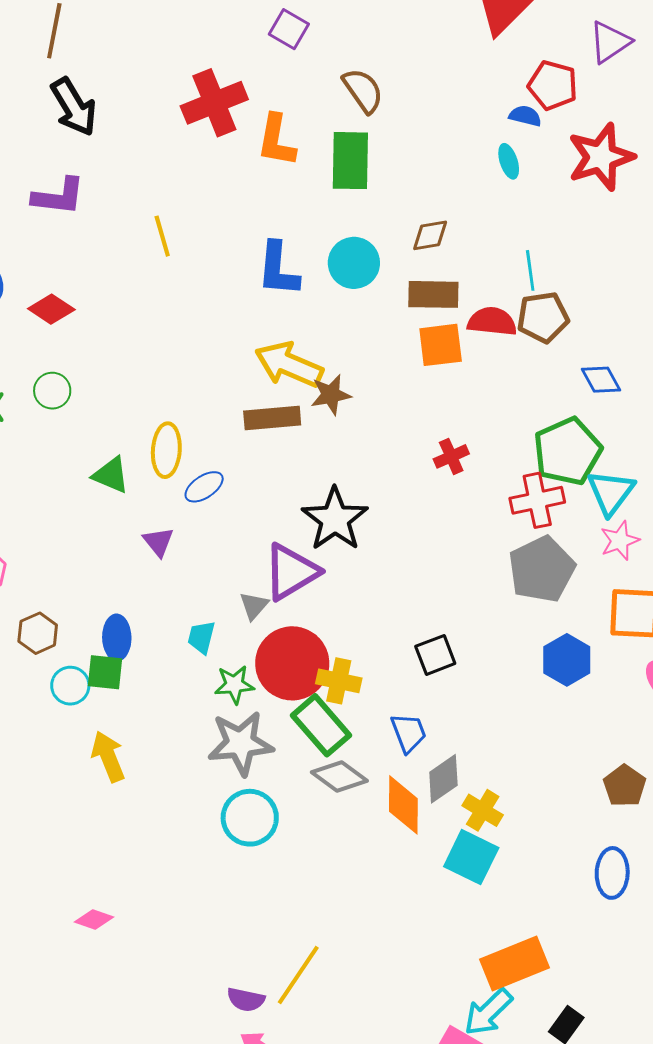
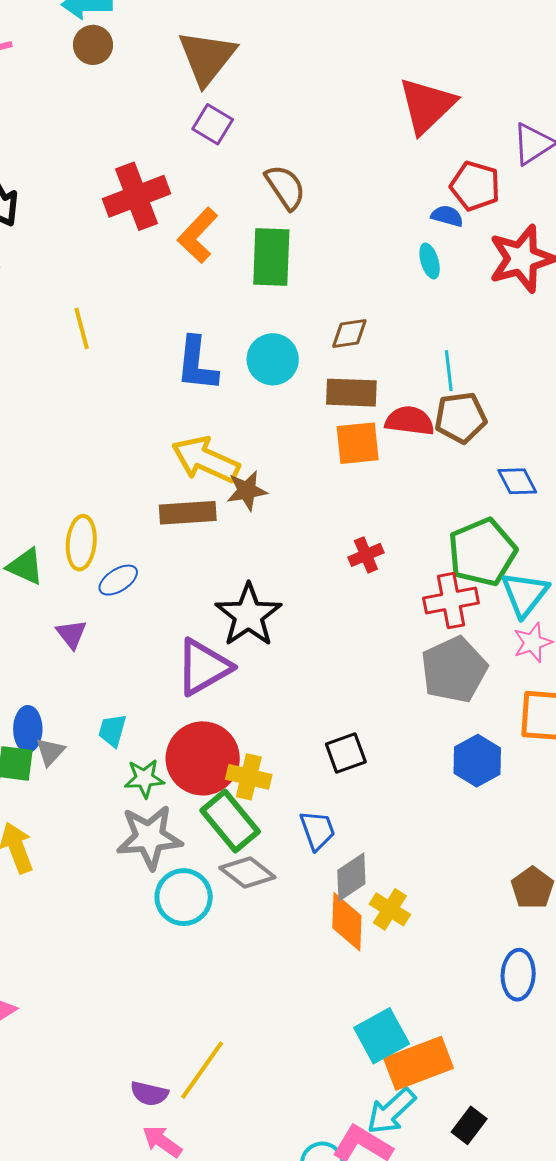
orange L-shape: (276, 140) -> (198, 235), turned 32
gray triangle: (254, 606) -> (50, 752), moved
orange diamond: (403, 805) -> (347, 922), moved
cyan circle: (250, 818) -> (184, 897), moved
cyan square: (471, 857) -> (382, 1036), moved, turned 34

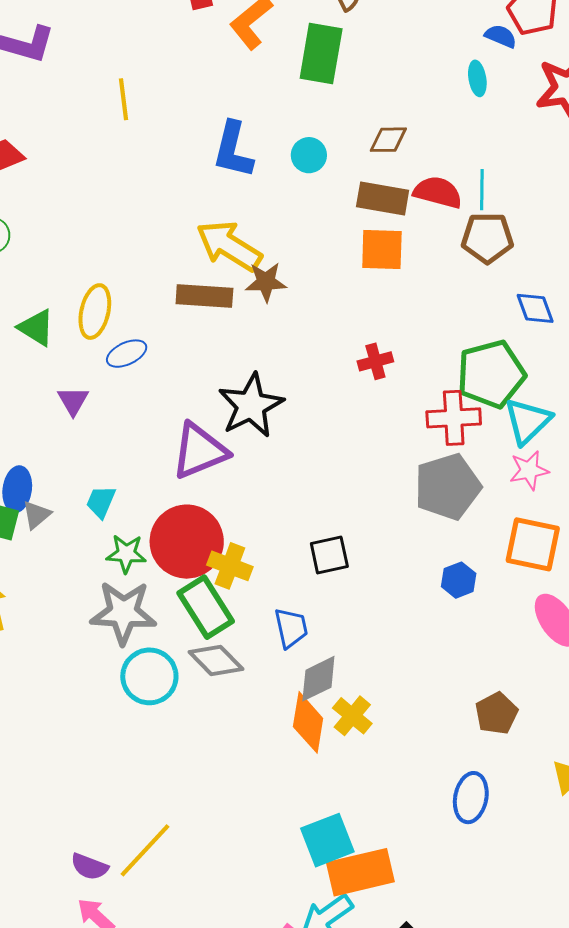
cyan circle: (273, 359) -> (309, 155), size x0.7
red semicircle: (410, 421) -> (438, 192), moved
blue hexagon: (477, 761) -> (459, 580), size x0.7

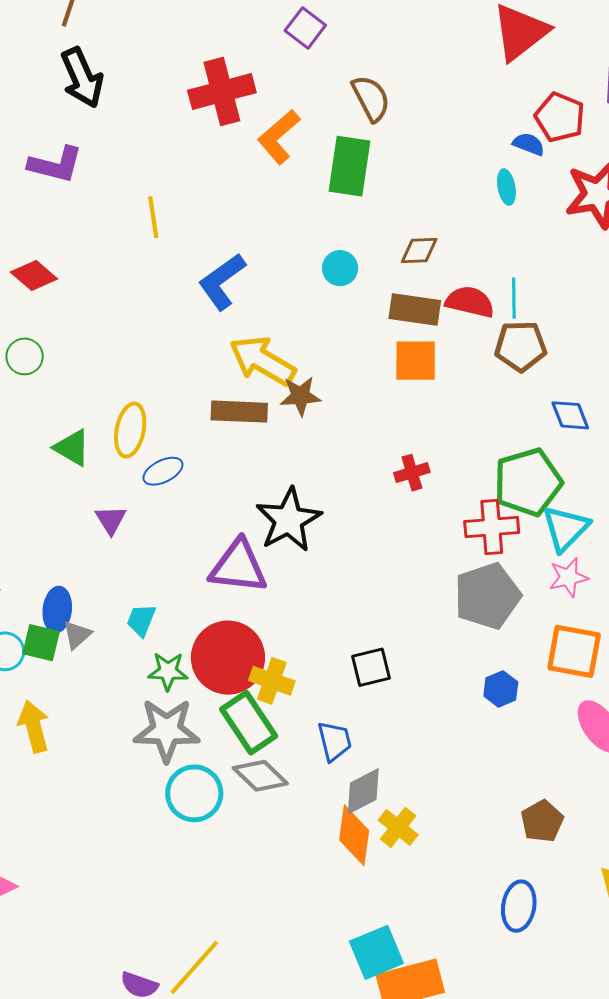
blue L-shape: (233, 150) -> (222, 282), moved, turned 42
purple triangle: (200, 451) -> (238, 567), turned 30

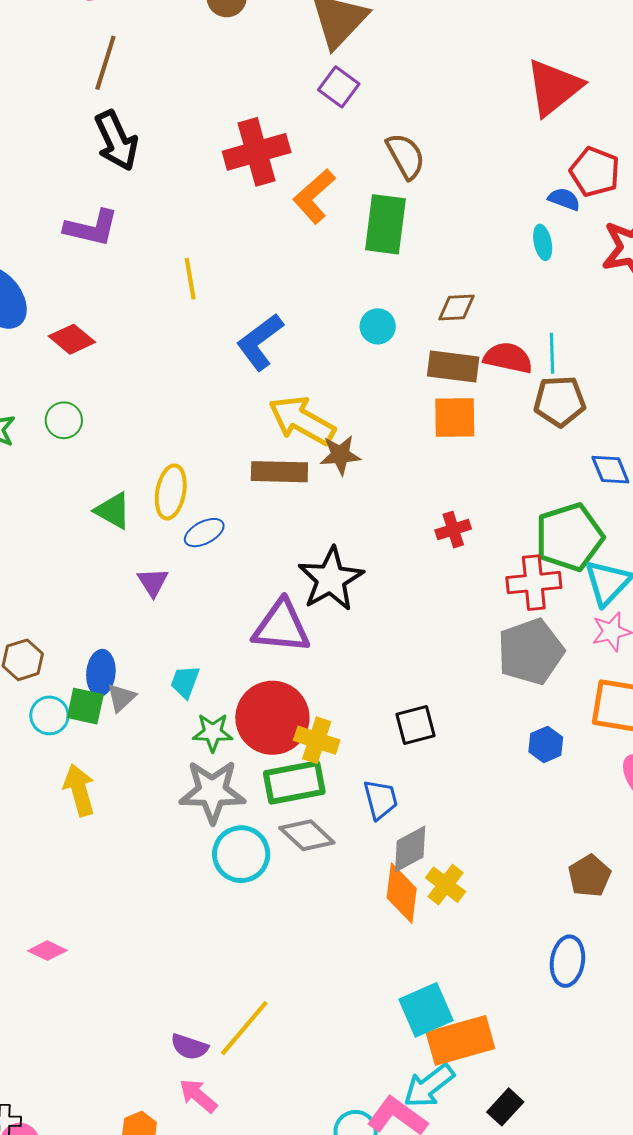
green rectangle: (249, 723) -> (294, 782), turned -66

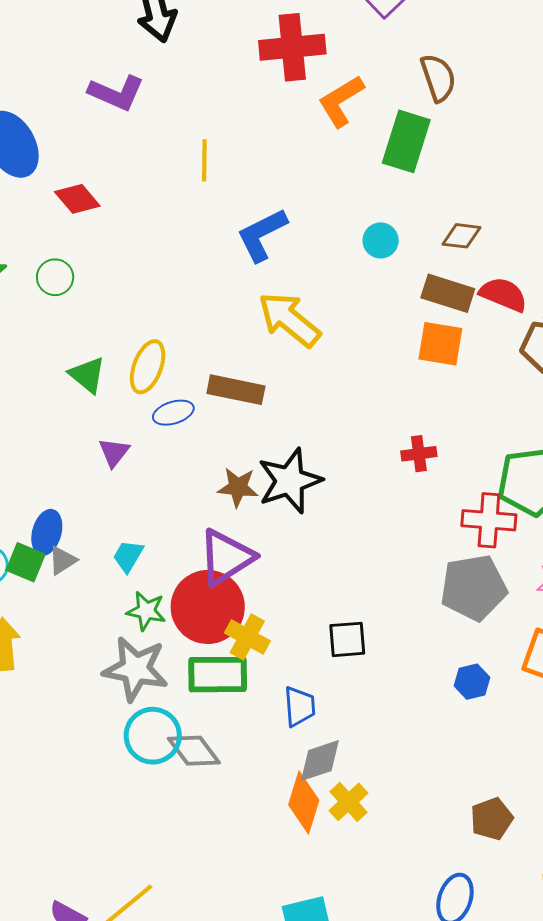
brown star: (340, 455) -> (238, 487), moved
brown rectangle: (279, 472) -> (236, 390), moved
purple triangle: (281, 627) -> (226, 557), moved, turned -48
gray diamond: (307, 835) -> (194, 751), moved

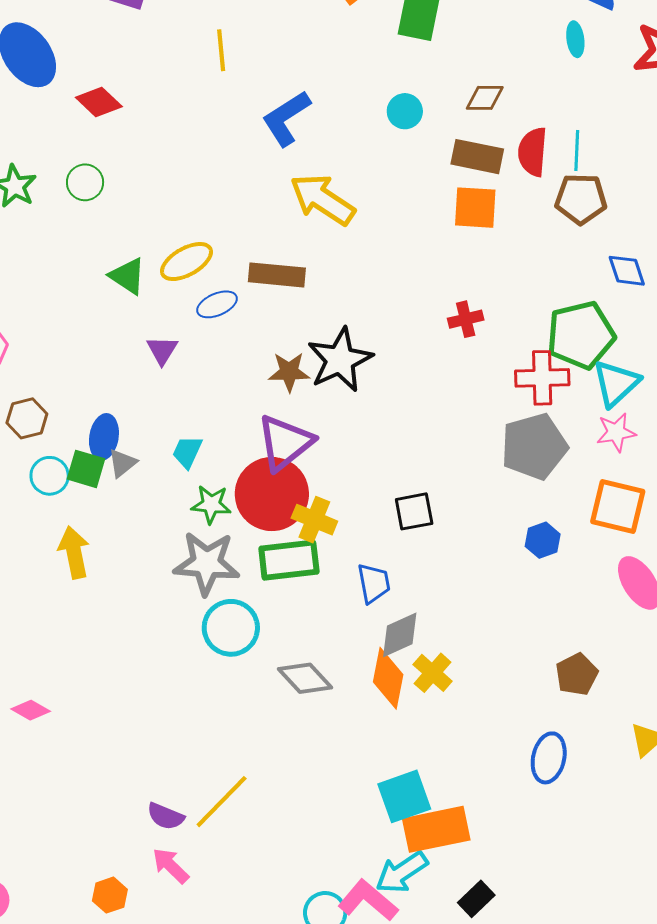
red semicircle: (503, 294) -> (533, 152), turned -102
yellow ellipse: (148, 367) -> (186, 262), turned 46
gray diamond: (194, 751) -> (305, 678), moved

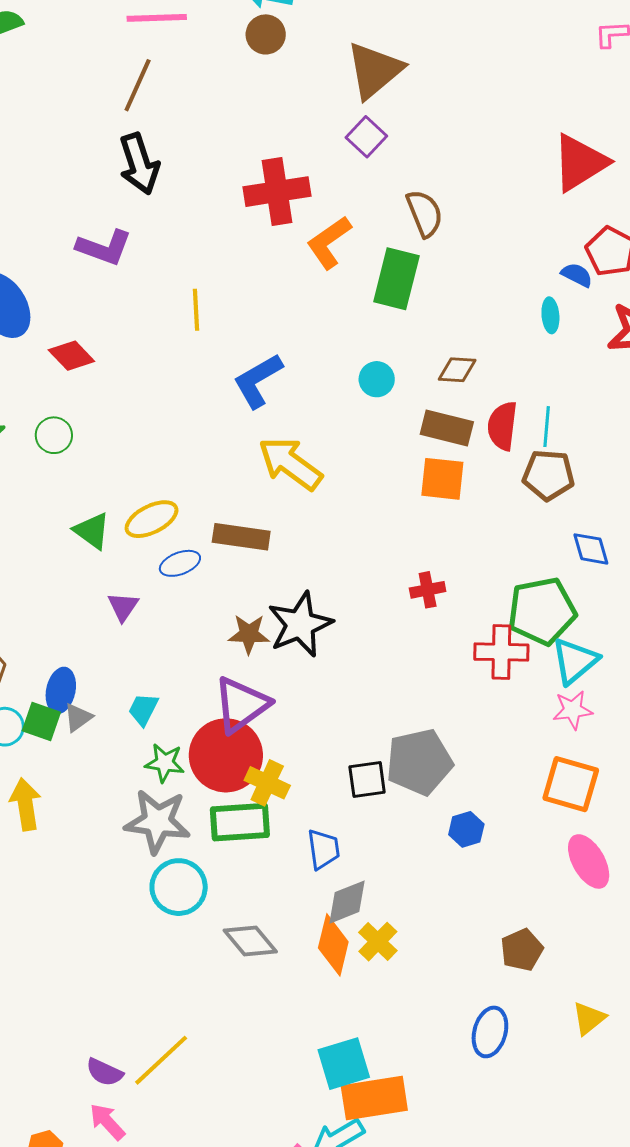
gray pentagon: (534, 446) -> (419, 762), moved
blue hexagon: (543, 540) -> (466, 829), moved

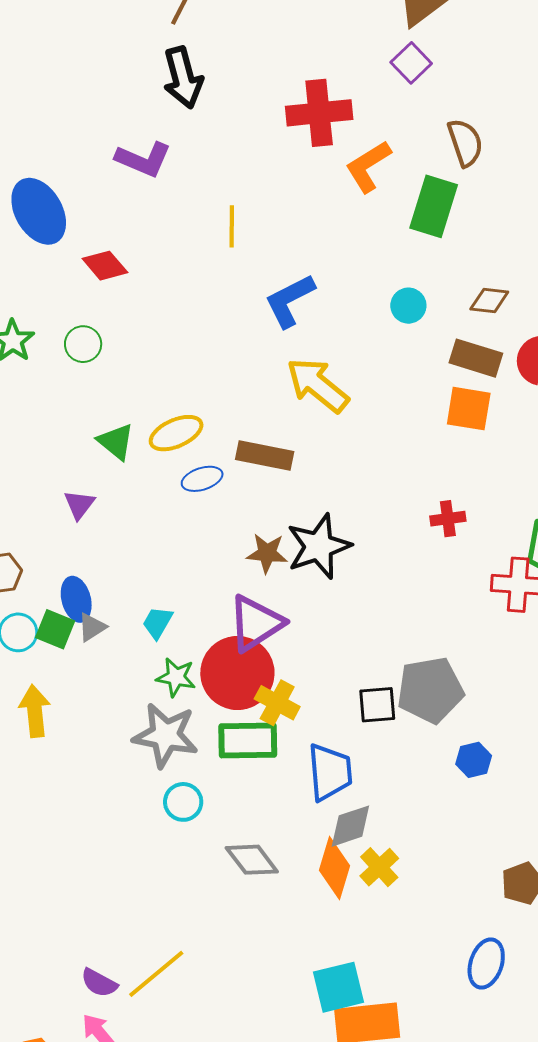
purple triangle: (123, 607) -> (79, 505), moved
blue ellipse: (61, 690) -> (76, 599), turned -30
blue trapezoid: (323, 849) -> (330, 772), size x1.4
cyan circle: (179, 887) -> (183, 802), size x0.7

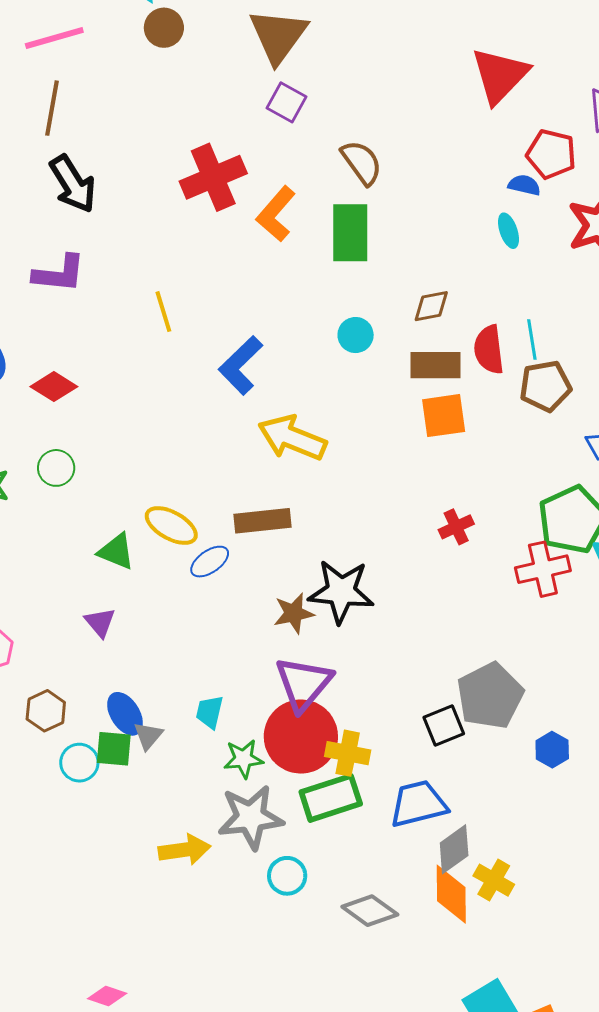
yellow ellipse: (176, 433) -> (171, 526), turned 70
black star: (319, 546) -> (341, 592), turned -30
yellow arrow: (35, 711) -> (185, 850), moved, turned 105
blue trapezoid: (330, 772) -> (418, 804), turned -82

